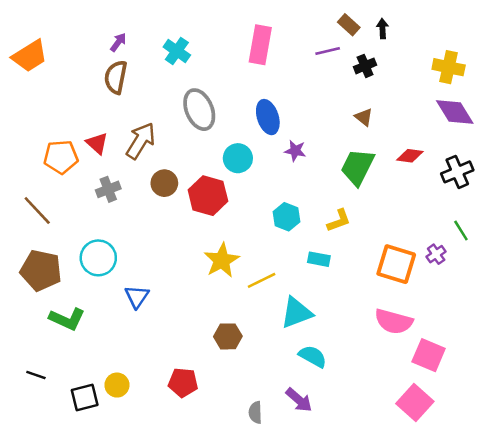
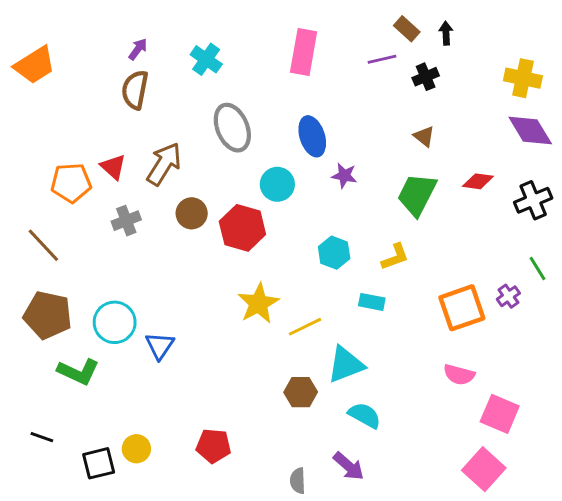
cyan circle: (98, 258) -> (115, 322), moved
orange square: (396, 264) -> (462, 308), turned -36
pink semicircle: (394, 321) -> (459, 375), size x0.7
brown hexagon: (228, 336) -> (301, 392), moved

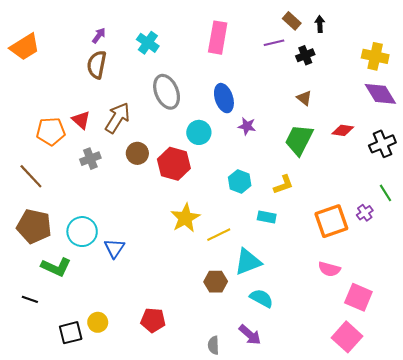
black line: (42, 437) -> (30, 299), moved

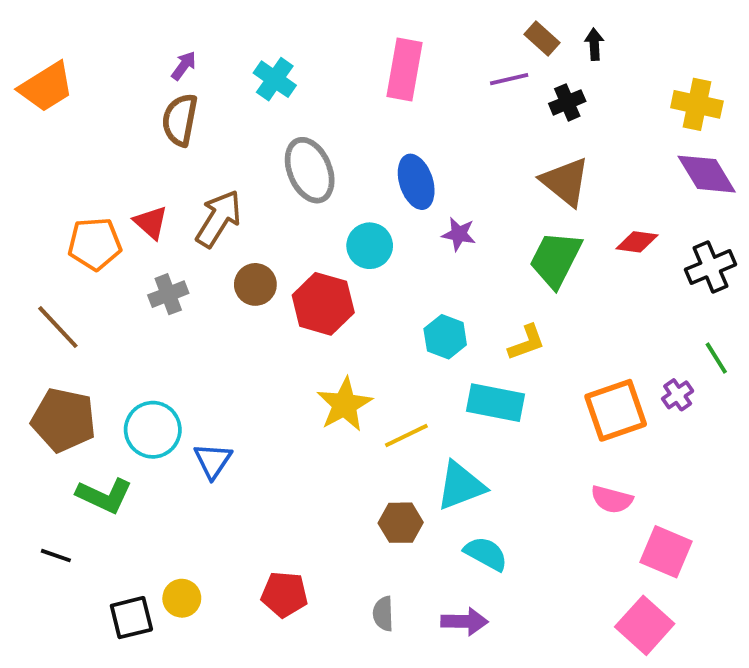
brown triangle: (304, 98) -> (565, 182), size x1.8
cyan rectangle: (267, 217) -> (496, 403), size x1.6
purple arrow: (250, 335) -> (465, 621), turned -40
gray semicircle: (213, 345) -> (383, 614), moved

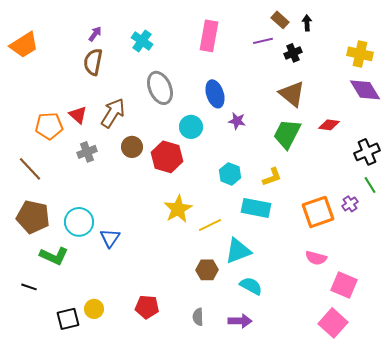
black cross: (711, 267) -> (367, 152), moved

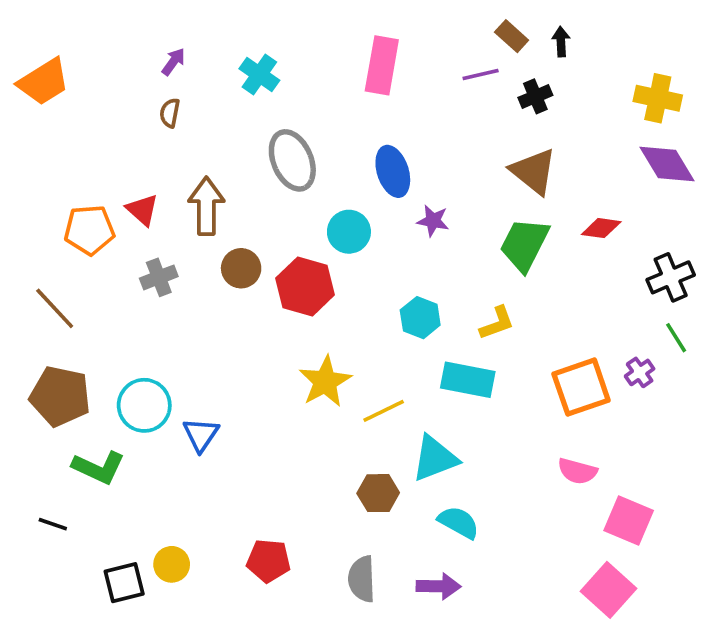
brown semicircle: (93, 62) -> (170, 113), size x0.6
brown arrow: (113, 113) -> (206, 206), turned -32
gray semicircle: (198, 317) -> (362, 579), size x1.4

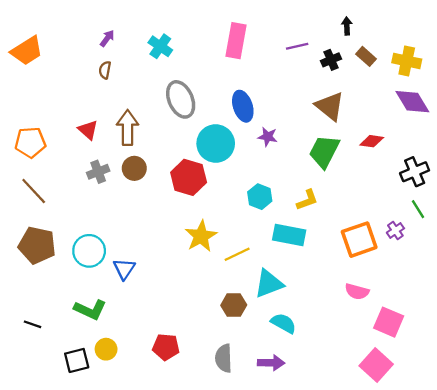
brown rectangle: (512, 36) -> (366, 56), moved
orange pentagon: (89, 230) -> (30, 142), moved
cyan circle: (349, 232) -> (216, 143), size x1.4
brown circle: (241, 268) -> (134, 168), moved
green L-shape: (99, 467) -> (90, 310), moved

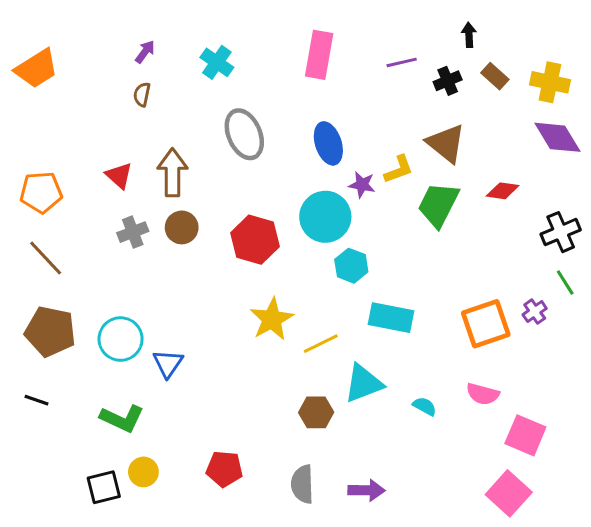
cyan circle: (216, 143) -> (325, 217), moved
yellow L-shape: (307, 200) -> (399, 169), moved
cyan semicircle: (283, 323) -> (425, 406), moved, size x0.7
black line: (33, 324) -> (36, 400), moved

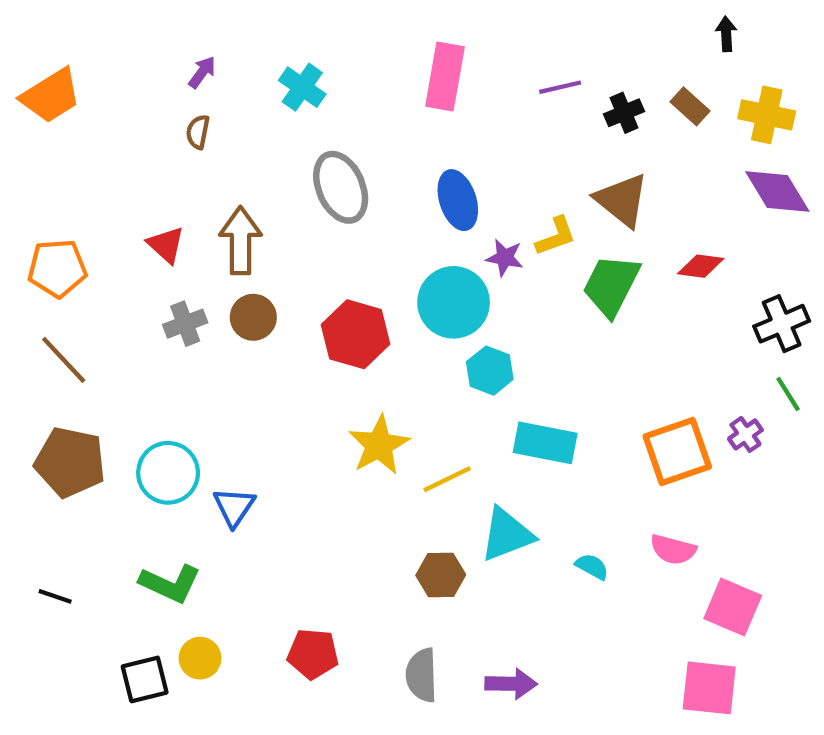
black arrow: (469, 35) -> (726, 34), moved
black line: (36, 400) -> (55, 596), moved
pink square: (509, 493) -> (709, 688), turned -36

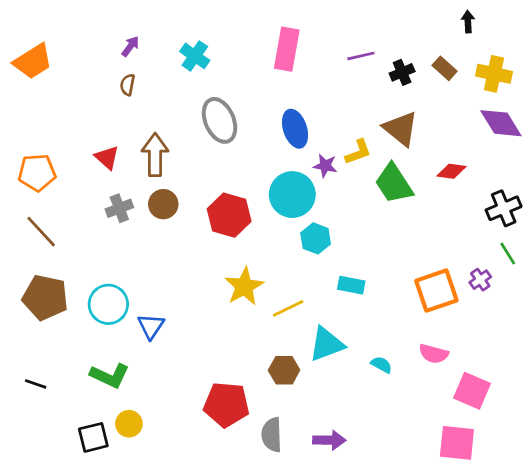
green trapezoid: (611, 285) -> (394, 184), turned -60
cyan rectangle: (545, 443) -> (351, 285), size x0.7
red pentagon: (313, 654) -> (226, 404), moved, size x1.4

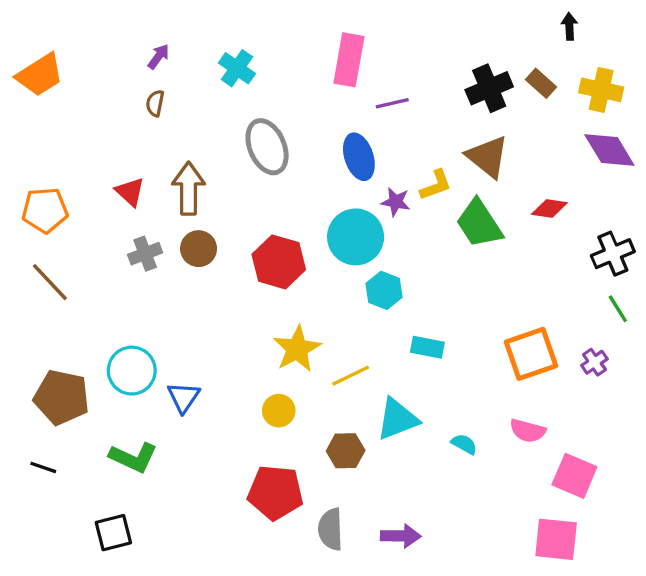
purple line: (361, 56) -> (392, 103), moved
black cross: (402, 72) -> (489, 88), size x1.5
purple cross: (480, 280) -> (594, 362), moved
brown pentagon: (45, 297) -> (62, 397), moved
yellow circle: (129, 424) -> (279, 411), moved

